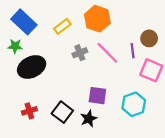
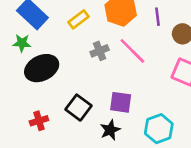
purple line: (133, 51) -> (157, 17), moved
cyan hexagon: (134, 104) -> (159, 129), moved
black square: (62, 112) -> (78, 108), moved

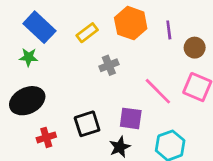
pink line: (132, 51) -> (158, 91), moved
black ellipse: (42, 68) -> (27, 101), moved
black square: (78, 108) -> (87, 124), turned 35

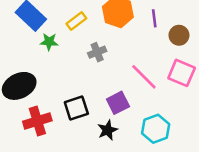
green star: (29, 57) -> (49, 42), moved
purple square: (131, 118) -> (118, 103), turned -35
red cross: (46, 137) -> (37, 121), size x1.5

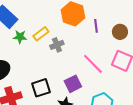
purple line: (154, 18) -> (96, 26), moved
yellow rectangle: (76, 21) -> (41, 34), moved

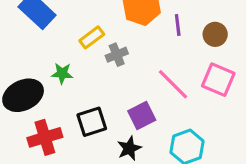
green star: (20, 37) -> (62, 73), moved

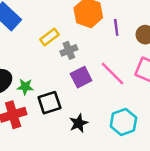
green star: (62, 73) -> (25, 87), moved
purple square: (142, 116) -> (81, 77), moved

